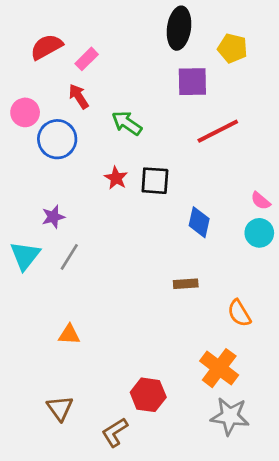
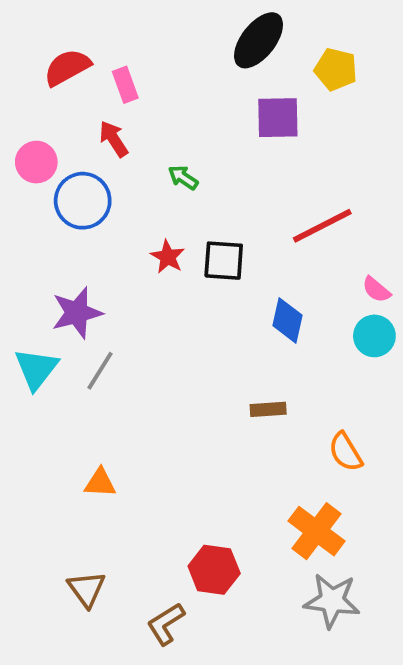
black ellipse: (179, 28) -> (258, 40), turned 30
pink rectangle: (87, 59) -> (125, 85), turned -65
green arrow: (127, 123) -> (183, 177), size x0.7
red line: (218, 131) -> (322, 226), moved
purple star: (53, 217) -> (77, 313), size x1.5

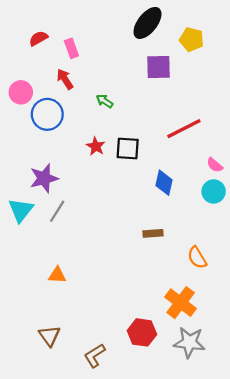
red semicircle: (67, 67) -> (38, 38), size x0.7
red hexagon: (214, 570) -> (142, 332), moved

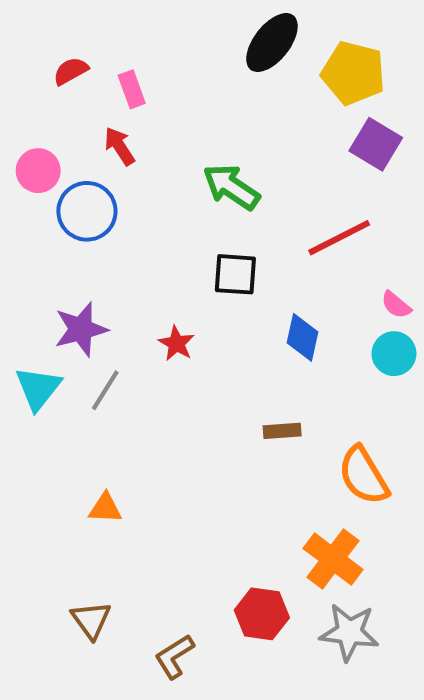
yellow pentagon: (192, 39) -> (353, 73), size x1.4
purple square: (159, 67) -> (376, 144), moved, turned 32
green arrow: (105, 101) -> (231, 187), moved, size x1.8
red star: (96, 146) -> (176, 343), moved
orange semicircle: (197, 258) -> (363, 476), size x1.4

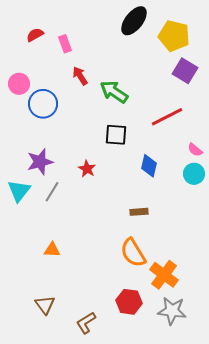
red arrow: (119, 146) -> (80, 76), moved
orange semicircle: (363, 476) -> (133, 253), moved

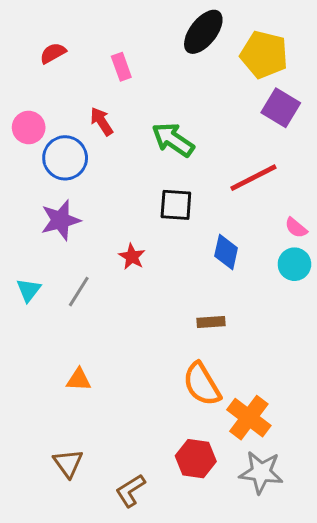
pink rectangle: (65, 44) -> (121, 67), moved
red arrow: (80, 76) -> (102, 121), moved
purple star: (40, 162) -> (61, 220), moved
cyan triangle: (19, 191) -> (29, 290), size x0.7

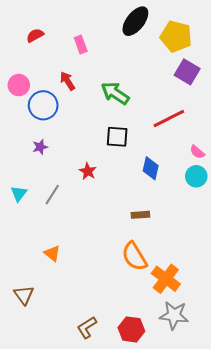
purple star: (61, 220) -> (40, 147), size x0.6
orange triangle: (79, 380) -> (52, 253), turned 36
red hexagon: (196, 459) -> (131, 329), moved
brown triangle: (68, 463) -> (24, 295), moved

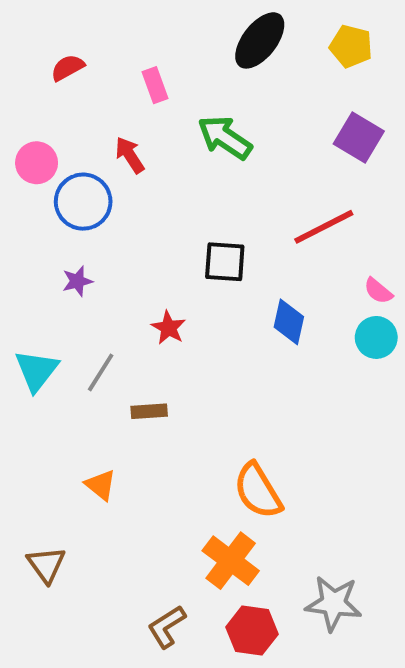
yellow pentagon: (176, 36) -> (351, 46), moved, size x0.7
green arrow: (115, 93) -> (225, 138), moved
cyan triangle: (19, 194) -> (37, 370), size x1.4
brown rectangle: (140, 215) -> (149, 411), moved
orange cross: (166, 279) -> (231, 561), moved

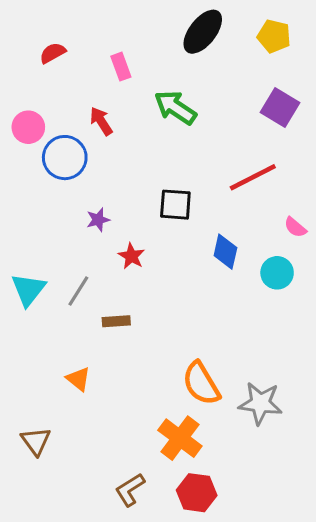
purple star: (77, 281) -> (98, 220), moved
cyan circle: (376, 337) -> (277, 273), moved
gray star: (334, 603) -> (260, 403), moved

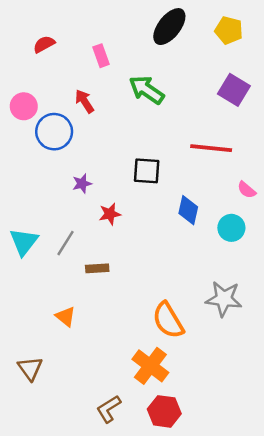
red line: (253, 177) -> (211, 148), turned 33
red star: (131, 256) -> (110, 214), turned 30
gray star: (260, 403) -> (224, 299), moved

